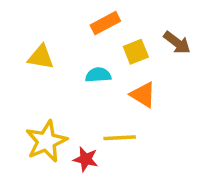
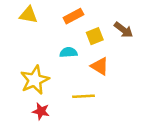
yellow triangle: (41, 57) -> (28, 15), moved
yellow star: (46, 141) -> (35, 80), moved
red star: (86, 159) -> (41, 111), moved

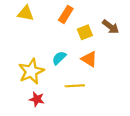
orange rectangle: (73, 16) -> (66, 14), turned -30
cyan semicircle: (68, 52) -> (59, 58), moved, turned -40

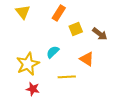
yellow triangle: (26, 13) -> (23, 12), turned 42
brown arrow: (110, 27) -> (100, 34), moved
orange triangle: (89, 59) -> (87, 59), moved

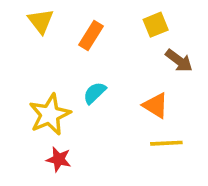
orange rectangle: (59, 13) -> (91, 35), moved
yellow square: (76, 29) -> (156, 25), moved
yellow line: (67, 77) -> (166, 143), moved

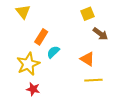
orange rectangle: (91, 35) -> (41, 37), moved

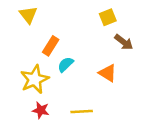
yellow line: (93, 80) -> (82, 112), moved

